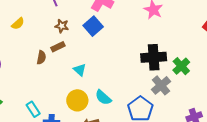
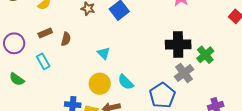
brown rectangle: (58, 47) -> (45, 33), moved
cyan rectangle: (33, 109) -> (43, 61), moved

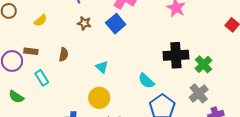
brown rectangle: (45, 33) -> (31, 51), moved, turned 32
gray cross: (184, 73) -> (199, 93), moved
cyan semicircle: (126, 82) -> (146, 81), moved

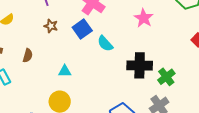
cyan triangle: (102, 67) -> (65, 71), turned -48
cyan semicircle: (146, 81) -> (105, 44), moved

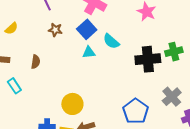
cyan triangle: (65, 71) -> (89, 52), moved
green cross: (166, 77) -> (174, 52), moved, turned 30

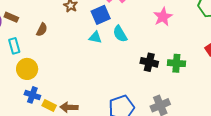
black cross: (148, 59) -> (149, 62), size x0.7
yellow circle: (72, 104) -> (27, 69), moved

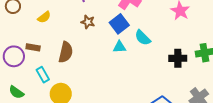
brown semicircle: (42, 30) -> (66, 52), size x1.5

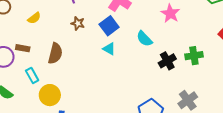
cyan semicircle: (143, 38) -> (144, 39), moved
cyan triangle: (119, 47) -> (109, 49), turned 32
black cross: (178, 58) -> (167, 61), turned -30

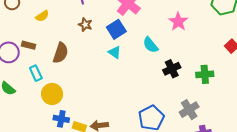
green cross: (194, 56) -> (205, 74), moved

